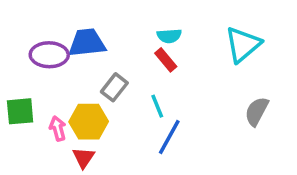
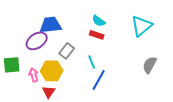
cyan semicircle: (169, 36) -> (99, 21), turned 40
purple ellipse: (49, 55) -> (37, 41), moved, turned -35
red rectangle: (166, 60) -> (97, 35), turned -32

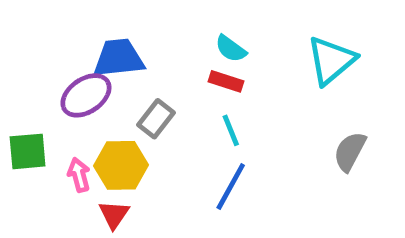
cyan line: (92, 62) -> (231, 130), moved

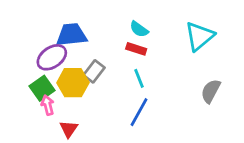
green square: (28, 151) -> (42, 88), moved, turned -30
yellow hexagon: (121, 165) -> (73, 83), moved

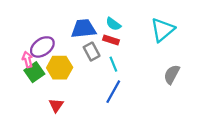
blue trapezoid: (72, 35) -> (84, 29), moved
gray rectangle: (94, 71) -> (92, 52), moved, turned -66
pink arrow: (48, 105) -> (27, 60), moved

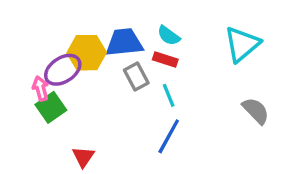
yellow hexagon: (60, 68) -> (87, 53), moved
gray semicircle: (172, 74) -> (256, 111), turned 108

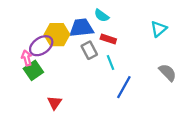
cyan semicircle: (169, 36) -> (102, 16), moved
cyan triangle: (242, 44) -> (159, 29), size x0.7
blue line: (169, 136) -> (124, 87), moved

